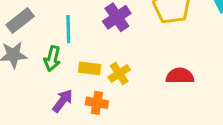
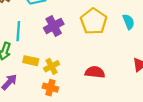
orange cross: (97, 103) -> (50, 88), moved

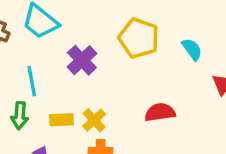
cyan semicircle: (129, 22) -> (192, 49), moved

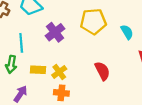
yellow pentagon: (139, 38) -> (93, 21), turned -30
red semicircle: (160, 112) -> (102, 71), turned 66

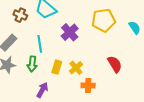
yellow rectangle: (38, 70) -> (57, 67), turned -72
orange cross: (61, 93) -> (88, 85), moved

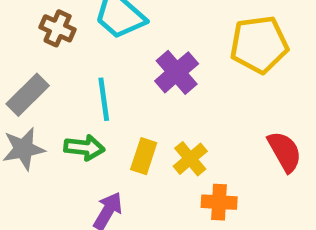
green arrow: (32, 64) -> (84, 148), turned -91

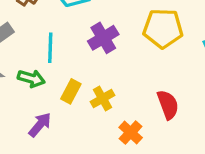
orange cross: (219, 202) -> (131, 133), moved, turned 30

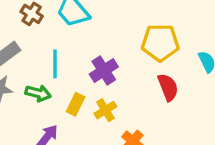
purple cross: (103, 38) -> (104, 70), moved
red semicircle: (168, 105) -> (168, 87), moved

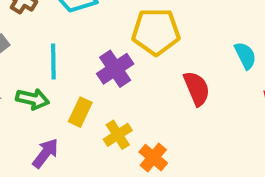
yellow pentagon: (160, 43) -> (156, 32), moved
yellow cross: (105, 110) -> (118, 135), moved

